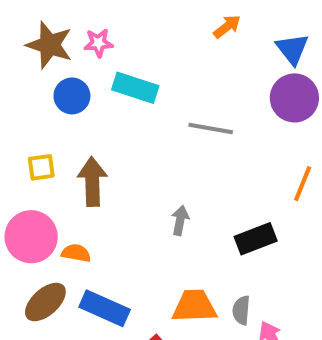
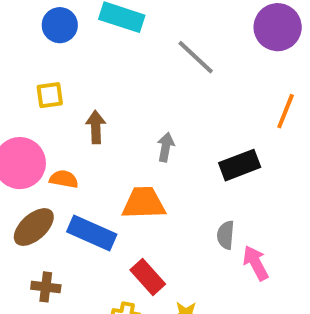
gray line: (211, 129) -> (196, 57), turned 33
yellow square: (41, 167) -> (50, 95), moved
brown arrow: (92, 182) -> (96, 127), moved, size x0.7
orange trapezoid: (194, 306) -> (144, 203), moved

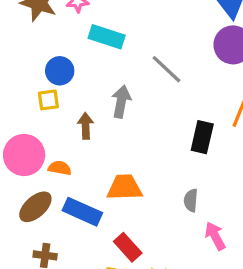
blue circle: (60, 25) -> (60, 71), moved
gray arrow: (166, 147) -> (121, 102), moved, size x1.4
black rectangle: (240, 165) -> (202, 137), moved, turned -56
gray semicircle: (226, 235) -> (191, 200), moved

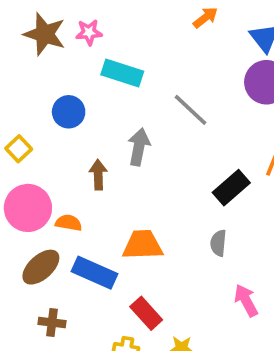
yellow square: (48, 100) -> (19, 149), moved, turned -35
black rectangle: (202, 137) -> (231, 188), turned 36
gray semicircle: (191, 200) -> (218, 243), moved

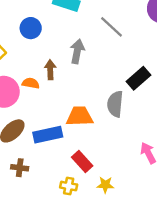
orange semicircle: (69, 223) -> (31, 83), moved
gray semicircle: (218, 243) -> (115, 104), moved, size x1.5
blue rectangle: (94, 273) -> (48, 135), turned -36

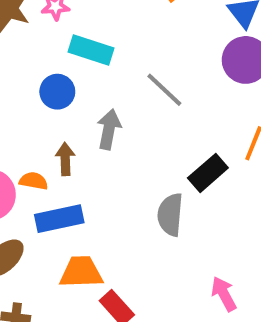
blue circle: (31, 28) -> (57, 92), moved
orange trapezoid: (80, 116) -> (81, 272), moved
blue rectangle: (48, 135) -> (59, 219), moved

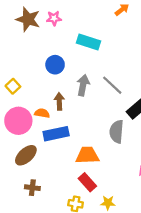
cyan rectangle: (91, 50) -> (88, 42), moved
gray line: (164, 90) -> (112, 85), moved
orange trapezoid: (81, 272) -> (87, 155), moved

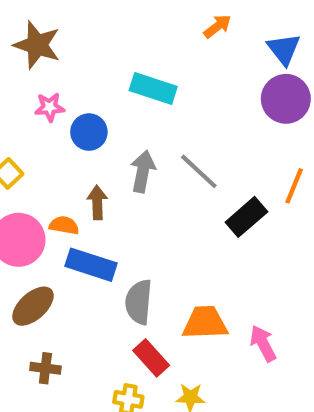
pink star: (54, 18) -> (50, 107), moved
gray semicircle: (117, 132) -> (139, 302), moved
blue rectangle: (56, 134) -> (91, 265), turned 30
orange trapezoid: (87, 155) -> (205, 323), moved

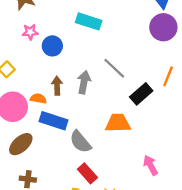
gray arrow: (143, 171) -> (84, 82), moved
gray semicircle: (139, 302) -> (80, 142), turned -45
orange trapezoid: (205, 323) -> (118, 123), moved

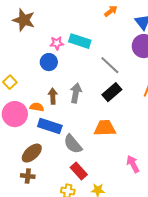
pink star: (30, 32) -> (57, 43), moved
gray line: (114, 68) -> (110, 65), moved
black rectangle: (141, 94) -> (112, 92), moved
brown ellipse: (21, 144) -> (32, 153), moved

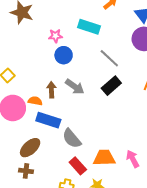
cyan rectangle: (80, 41) -> (89, 27), moved
blue circle: (49, 62) -> (64, 55), moved
gray arrow: (76, 93) -> (75, 87), turned 114
orange trapezoid: (105, 128) -> (104, 158), moved

